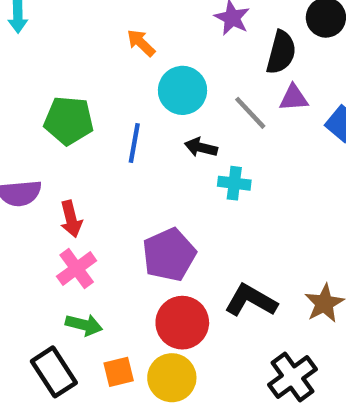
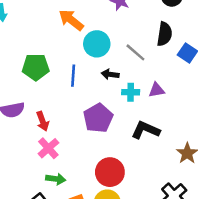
orange arrow: (141, 43) -> (71, 20), size x1.5
black semicircle: (281, 52) -> (164, 34), moved
purple triangle: (294, 98) -> (157, 90), moved
purple pentagon: (169, 255) -> (98, 118), moved
black L-shape: (251, 300) -> (146, 130), moved

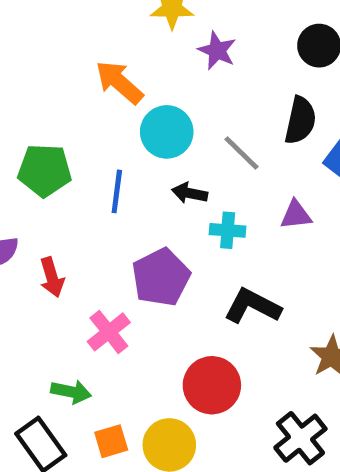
purple triangle: (157, 90) -> (296, 215), moved
pink cross: (48, 148) -> (109, 332), moved
red circle: (110, 172) -> (212, 385), moved

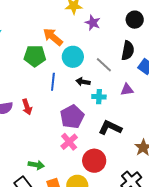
green pentagon: (45, 170) -> (35, 56), moved
red arrow: (52, 277) -> (27, 107), moved
pink cross: (109, 332) -> (69, 142), moved

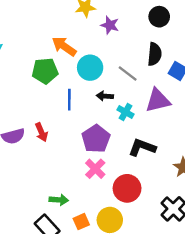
purple triangle: (127, 90) -> (158, 100), size x1.6
cyan cross: (99, 97) -> (126, 112), turned 32

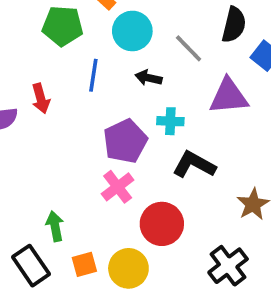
cyan cross: (126, 112) -> (170, 121), moved, turned -35
red arrow: (41, 132) -> (41, 98), moved
green arrow: (59, 200) -> (55, 226), turned -114

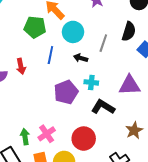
gray line: (189, 48) -> (103, 43), turned 60
purple triangle: (229, 96) -> (130, 85), moved
pink cross: (118, 187) -> (47, 134), moved

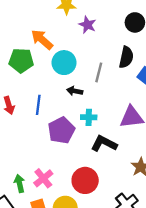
blue line: (50, 55) -> (38, 105), moved

